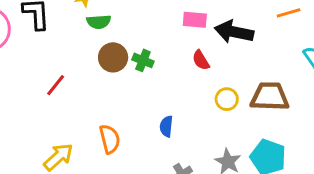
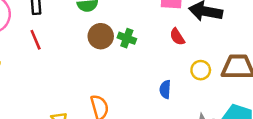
red line: (56, 85) -> (36, 40), moved, turned -60
blue semicircle: (166, 126) -> (165, 89), moved

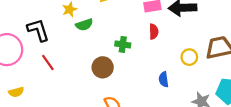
brown circle: (101, 36) -> (103, 67), moved
red semicircle: (177, 37) -> (154, 32), moved, turned -136

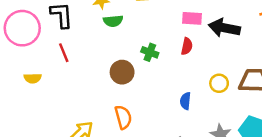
yellow semicircle: (16, 92) -> (33, 78), moved

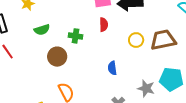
green semicircle: (113, 21) -> (42, 30), moved
yellow circle: (219, 83) -> (136, 40), moved

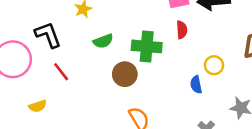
green cross: (76, 36) -> (147, 46), size x1.6
yellow circle: (136, 40) -> (214, 65), moved

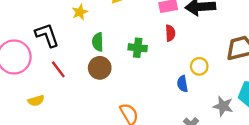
green semicircle: (103, 41) -> (98, 42), turned 108
green cross: (147, 46) -> (138, 48), size x0.7
brown circle: (125, 74) -> (100, 68), moved

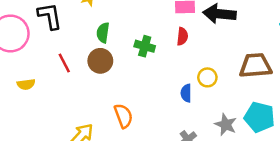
red line: (58, 69) -> (64, 63), moved

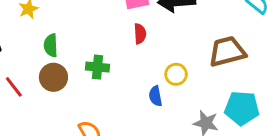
green cross: (145, 46) -> (98, 67), moved

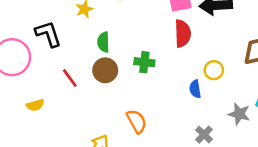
red semicircle: (140, 34) -> (183, 33), size x1.5

